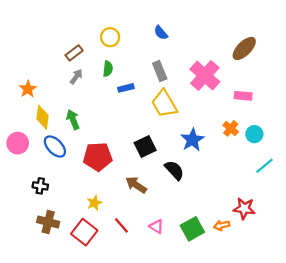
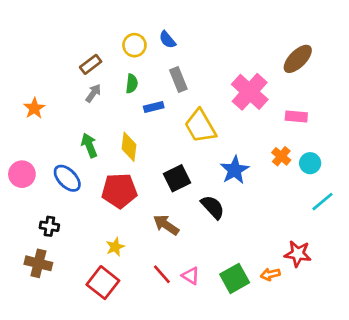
blue semicircle: (161, 33) -> (167, 40), moved
gray rectangle: (160, 71) -> (178, 79), moved
yellow diamond: (43, 117) -> (129, 147), moved
brown cross: (48, 222) -> (38, 263), moved
red line: (121, 225) -> (162, 274), moved

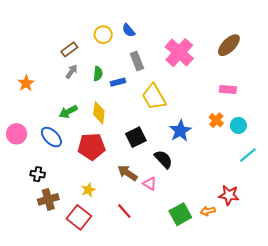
green semicircle: (132, 84) -> (98, 74), moved
pink cross: (250, 92) -> (179, 53), moved
green arrow: (89, 145) -> (68, 112), turned -96
brown cross: (38, 263) -> (48, 199), moved, turned -30
pink triangle: (191, 276) -> (150, 184), moved

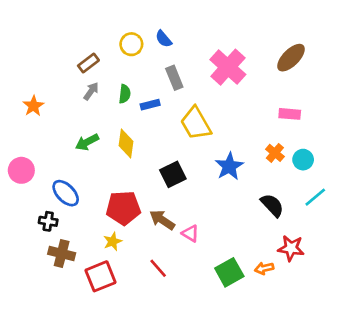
blue ellipse: (51, 137) -> (66, 193), moved
red pentagon: (92, 147) -> (123, 208), moved
black semicircle: (163, 159) -> (272, 205), moved
brown cross: (48, 199) -> (62, 254), turned 30
red square: (79, 217) -> (100, 276), turned 30

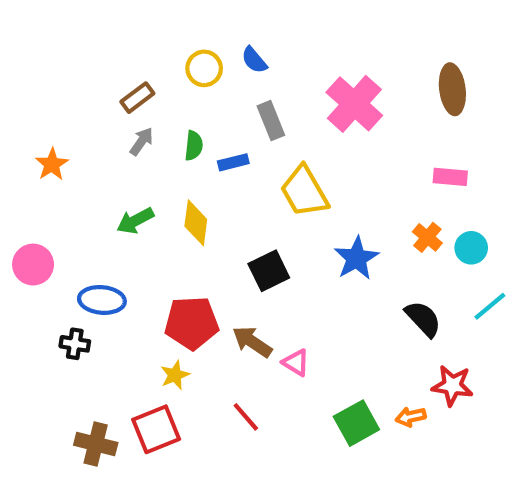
brown ellipse: (291, 58) -> (452, 89), turned -52
blue ellipse: (66, 193) -> (102, 300), turned -40
brown cross: (62, 254) -> (96, 444), moved

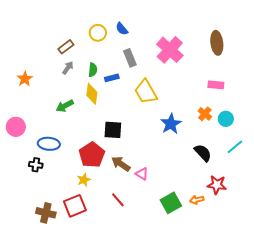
yellow diamond: (196, 223) -> (92, 94), moved
black square: (269, 271) -> (113, 130), moved, turned 30
red pentagon: (192, 323) -> (92, 155), turned -30

